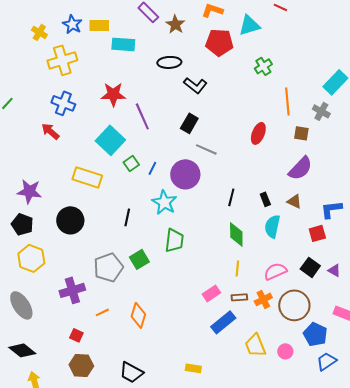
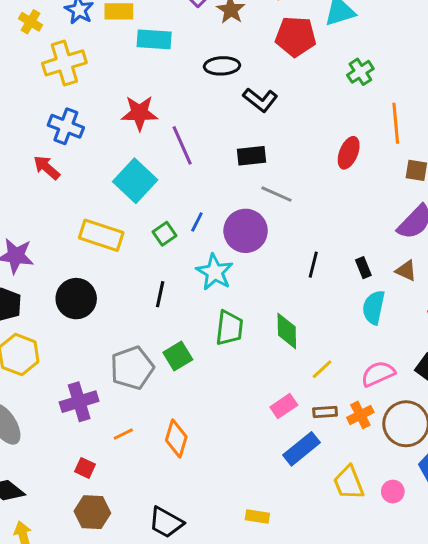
black rectangle: (189, 123) -> (251, 156), turned 54
red ellipse: (258, 133) -> (349, 153), moved
green square: (131, 163) -> (165, 234), moved
green diamond: (236, 234) -> (287, 331), moved
yellow line: (237, 268) -> (322, 369), turned 42

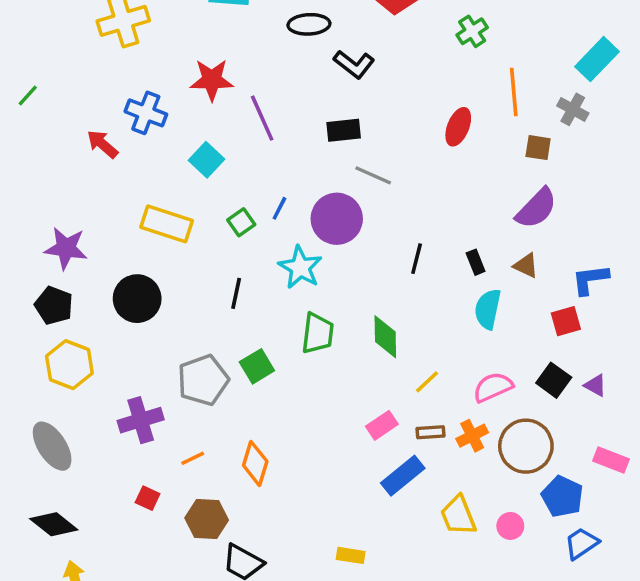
blue cross: (66, 126) -> (146, 113), moved
cyan square: (135, 181) -> (207, 160), size x0.7
brown hexagon: (92, 512) -> (207, 519), moved

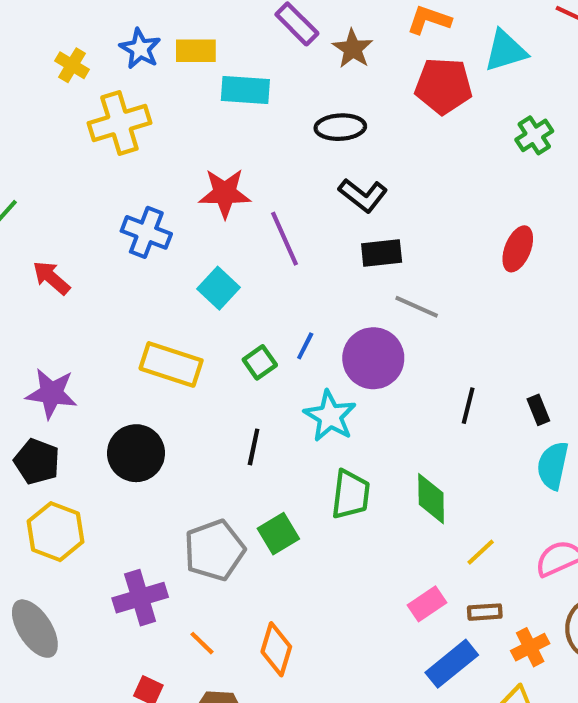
black L-shape: (354, 64) -> (363, 195), moved
red arrow: (102, 144) -> (51, 278), moved
orange cross: (472, 436) -> (530, 647), moved
orange line: (193, 458) -> (202, 643), turned 70

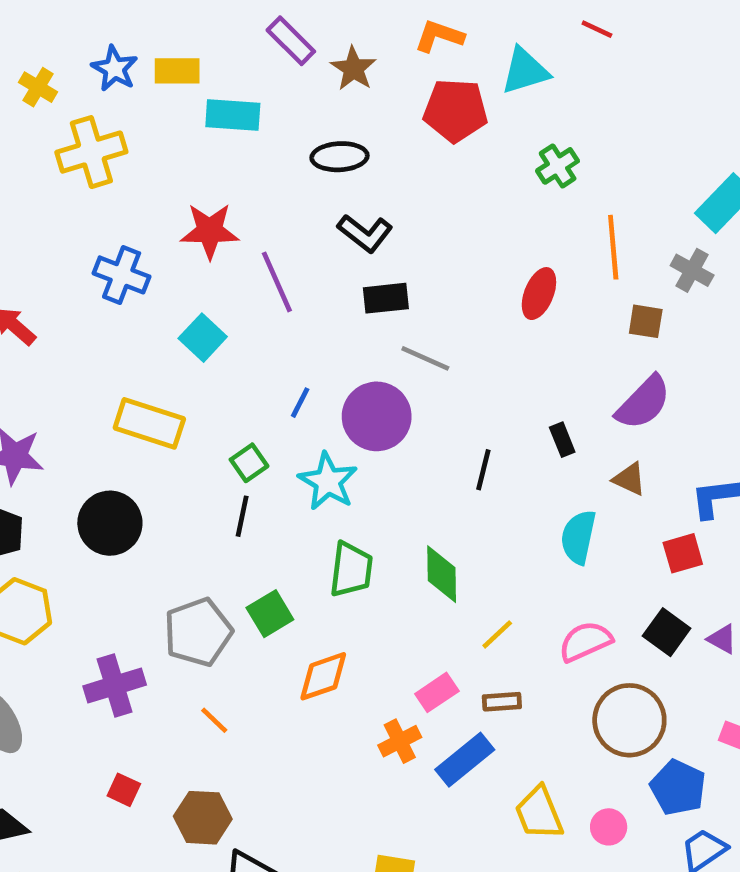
green square: (260, 362) -> (249, 463), moved
black rectangle: (538, 410) -> (562, 440), moved
orange line: (202, 643) -> (214, 720), moved
orange cross: (530, 647) -> (400, 741), moved
orange diamond: (276, 649) -> (323, 676), moved, turned 54

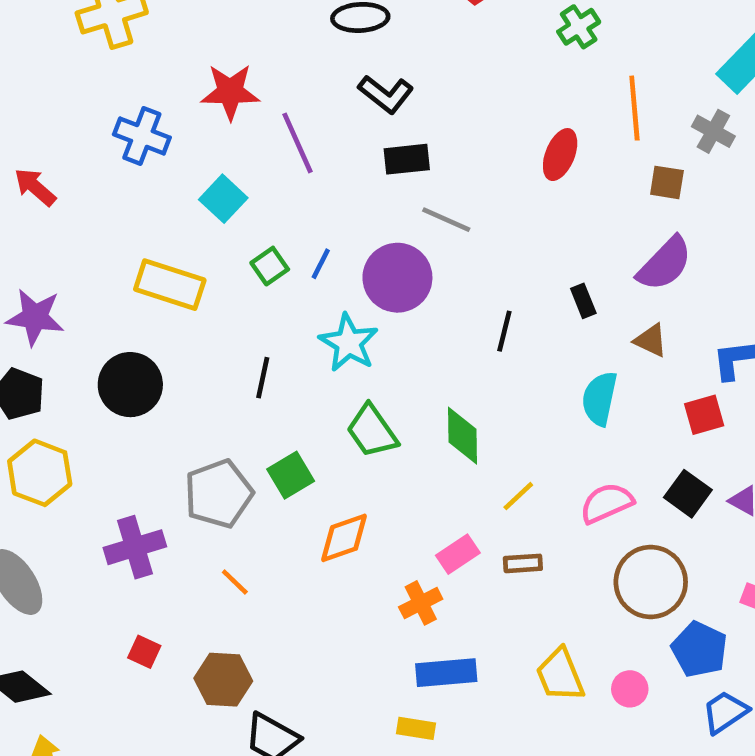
green square: (249, 463) -> (270, 266), moved
green trapezoid: (351, 570) -> (372, 431), turned 138
blue rectangle: (465, 760) -> (446, 673), moved, turned 34

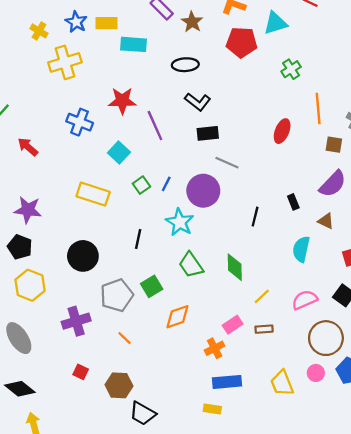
black circle: (130, 385) -> (83, 256), moved
pink circle: (630, 689) -> (316, 373), moved

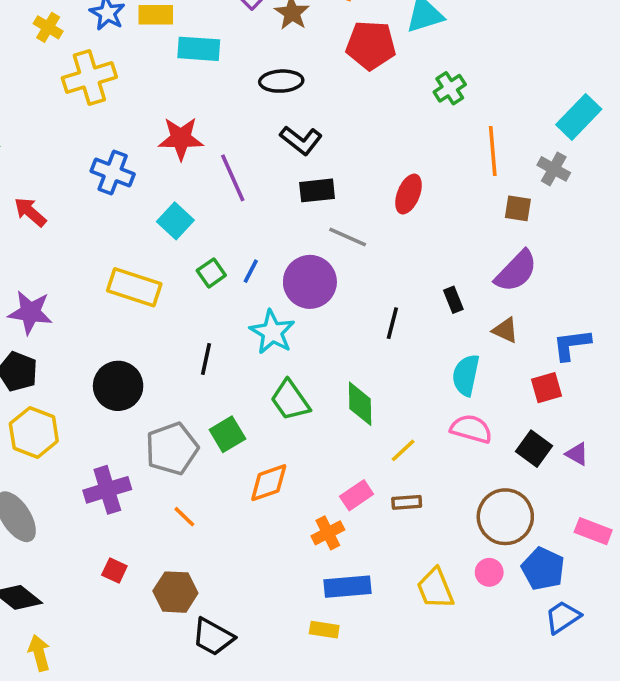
red ellipse: (282, 131) -> (408, 194), moved
pink semicircle: (305, 300) -> (471, 429), moved, turned 40

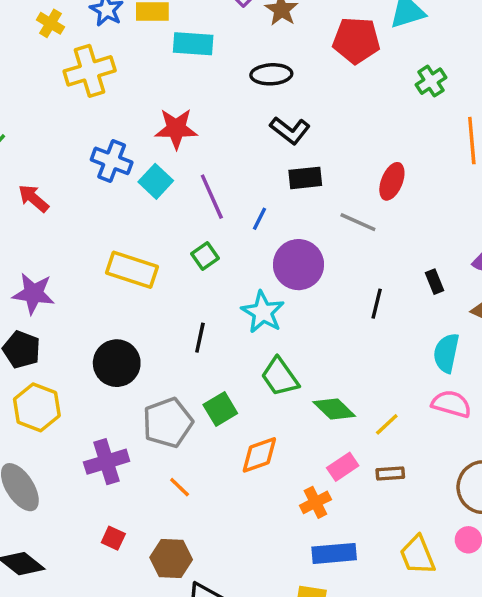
purple line: (233, 178) -> (212, 197), moved
cyan square: (175, 221) -> (156, 181), moved
gray line: (348, 237) -> (358, 222), moved
blue line: (251, 271) -> (259, 219), moved
green diamond: (360, 404) -> (334, 409), moved, turned -45

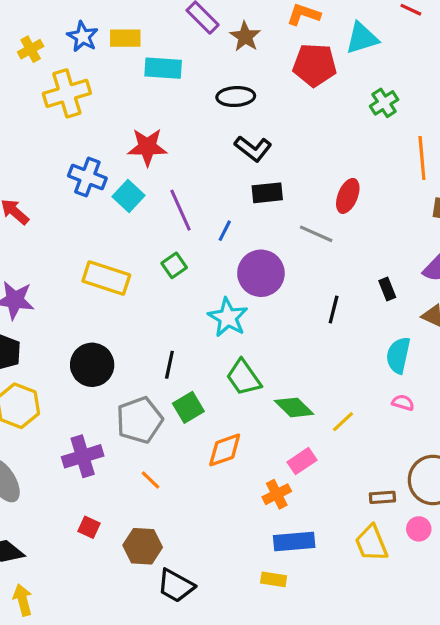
yellow cross: (50, 23) -> (31, 49), turned 30
black line: (200, 338) -> (169, 365), moved
pink semicircle: (451, 404) -> (403, 403), size x0.6
brown rectangle: (390, 474) -> (382, 497), moved

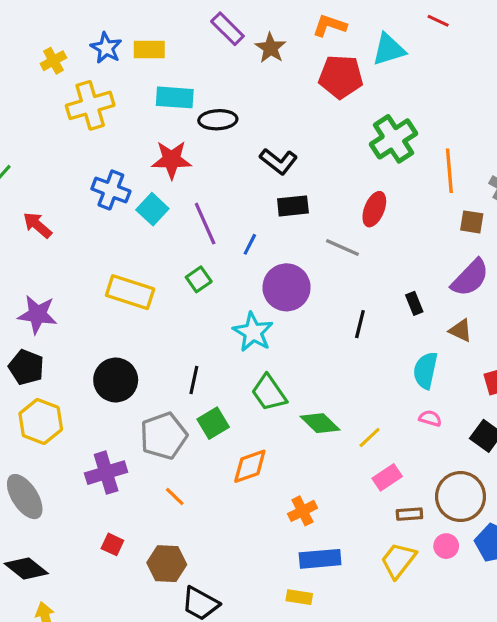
cyan rectangle: (163, 68) -> (175, 97), moved
black ellipse: (236, 97) -> (218, 120), moved
green cross: (384, 103) -> (393, 139), moved, size x1.6
pink rectangle: (302, 461) -> (387, 477), moved
yellow trapezoid: (371, 543) -> (398, 560), turned 60

